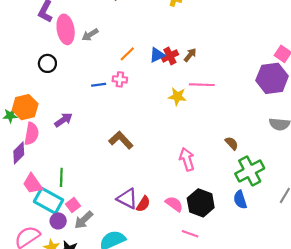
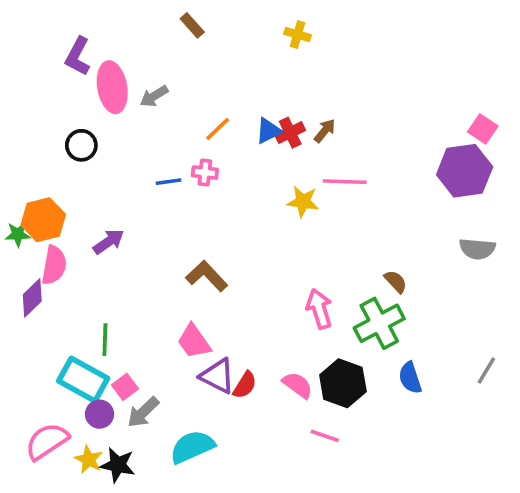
green cross: (250, 171) -> (379, 323), moved
pink trapezoid: (33, 184) -> (194, 341), moved

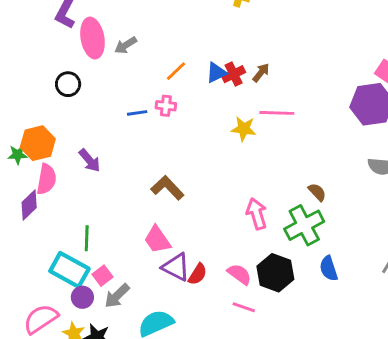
purple arrow: (109, 242) -> (90, 160), turned 85
pink line: (325, 436) -> (244, 307), moved

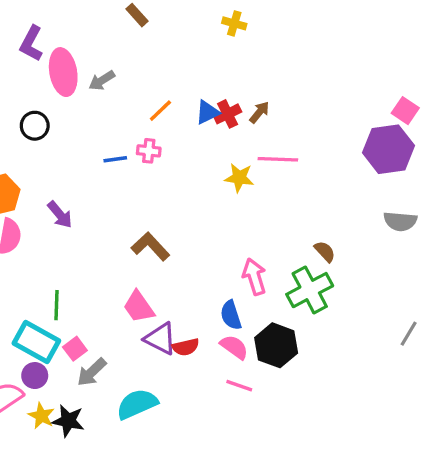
blue semicircle: (329, 268) -> (231, 315), moved
red semicircle: (198, 274) -> (186, 347), turned 45
purple circle: (82, 297) -> (35, 376), moved

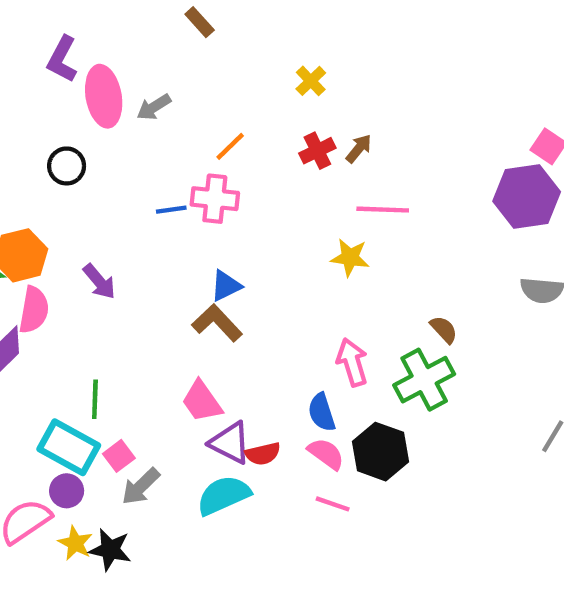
yellow cross: (234, 23) -> (311, 81), moved, turned 30
blue triangle: (207, 112) -> (226, 286), moved
pink cross: (149, 151) -> (215, 199), size x1.5
yellow star: (239, 178) -> (350, 258), moved
cyan semicircle: (137, 404) -> (224, 495), moved

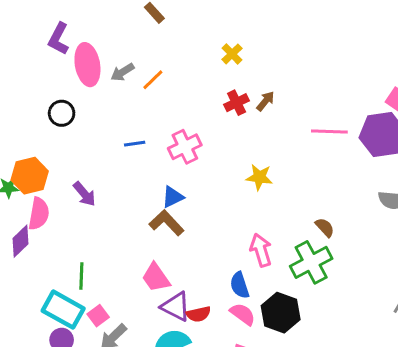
orange line: (230, 146) -> (153, 80), moved
pink cross: (215, 199) -> (185, 147), moved, turned -32
pink line: (383, 210) -> (329, 132), moved

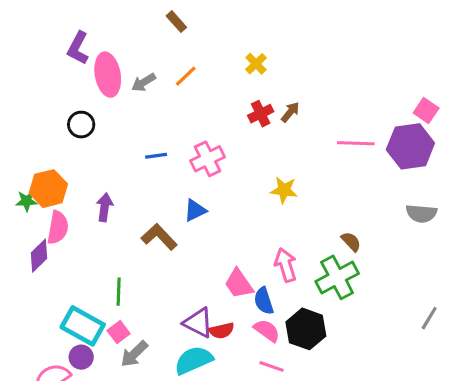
orange line: (153, 80) -> (186, 76), moved
purple arrow: (84, 194) -> (105, 207), turned -132
brown L-shape: (167, 223) -> (159, 237), moved
green line: (81, 276) -> (119, 292), moved
pink trapezoid: (156, 278) -> (239, 284), moved

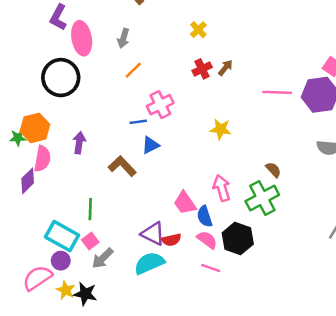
orange line: (186, 76) -> (133, 70), moved
gray arrow: (144, 82) -> (123, 38), moved, turned -42
black circle: (81, 125) -> (61, 78), size x1.8
blue line: (156, 156) -> (138, 122), moved

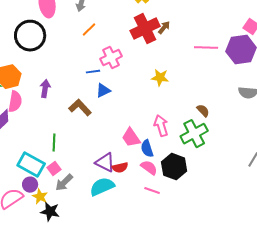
red cross: (202, 69) -> (145, 29), size x1.8
yellow star: (66, 290) -> (40, 197), moved

